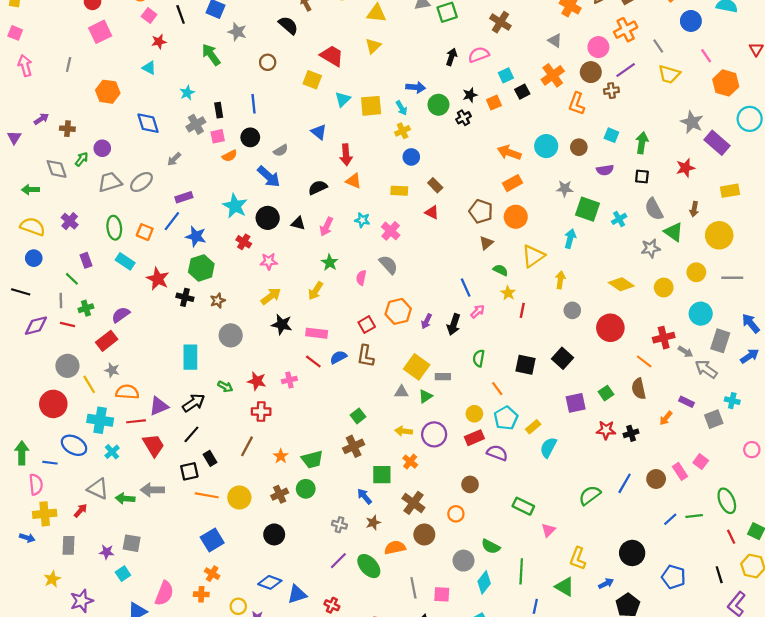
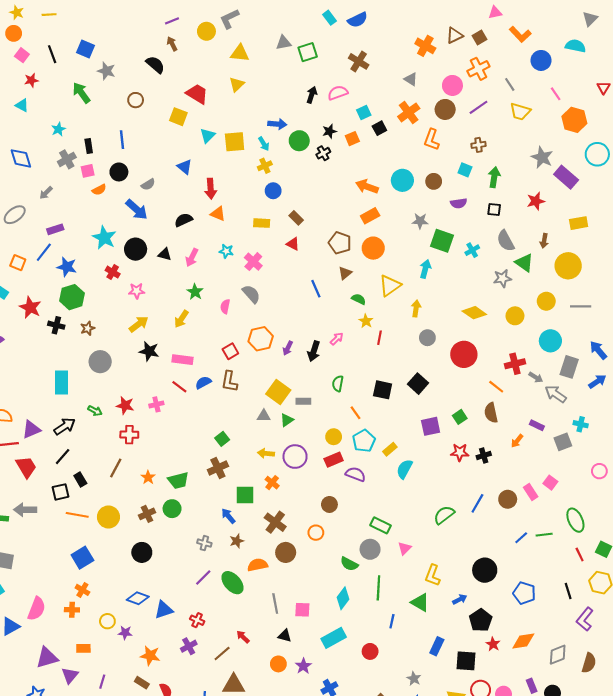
brown cross: (611, 91) -> (478, 145), moved
blue line: (466, 288) -> (316, 289), moved
gray circle: (463, 561) -> (370, 549), moved

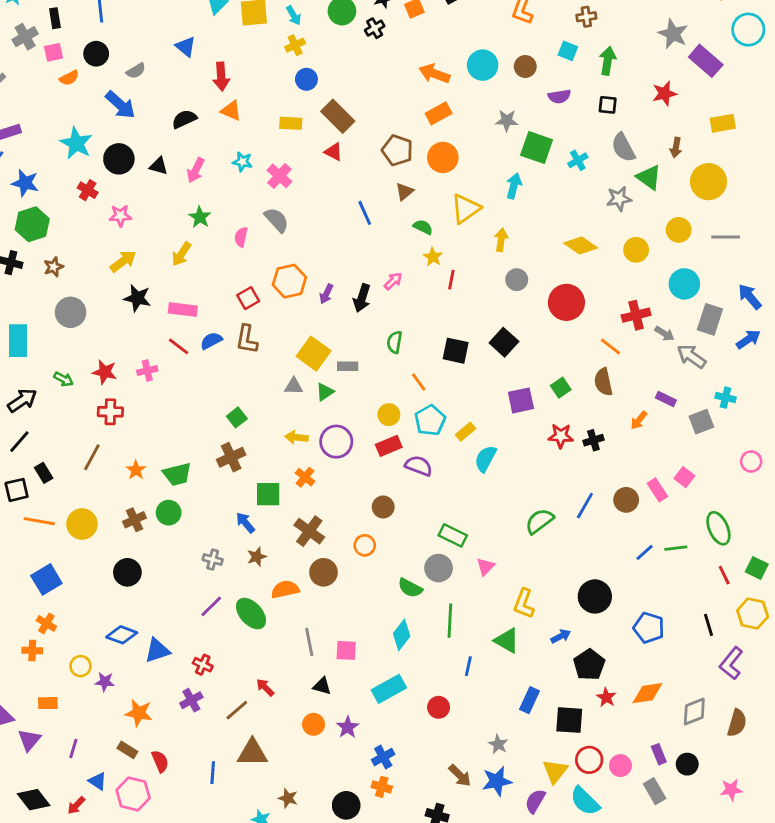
brown rectangle: (296, 218) -> (338, 116), size x1.6

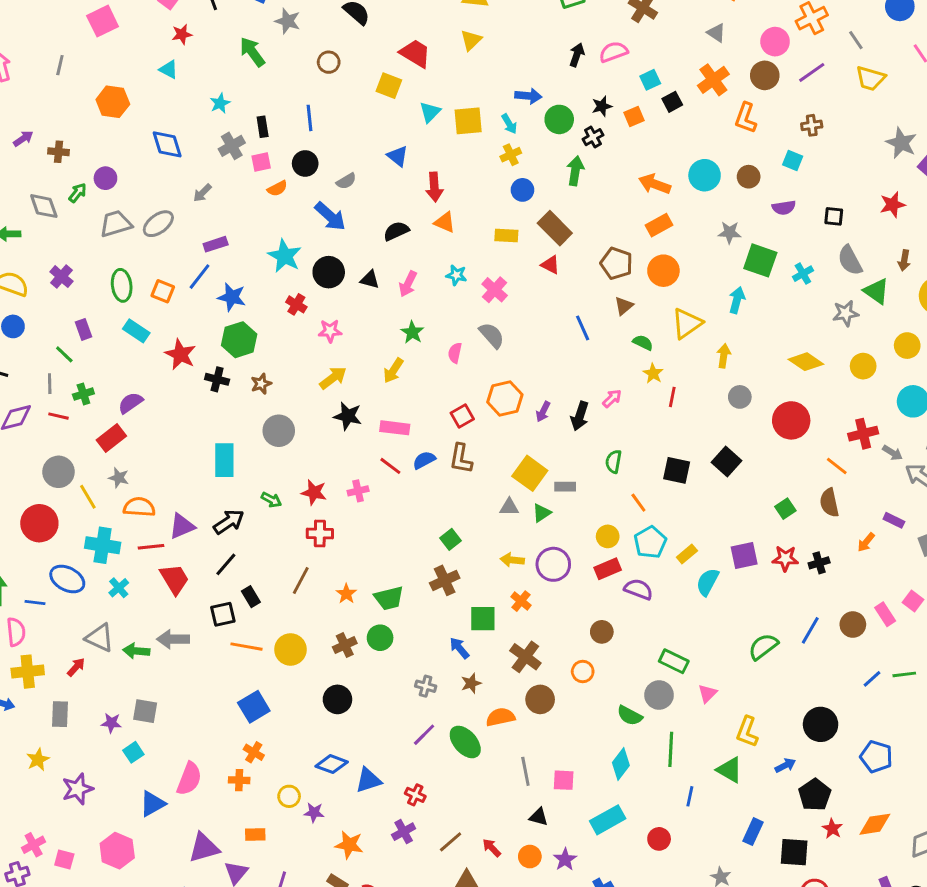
green arrow: (608, 61) -> (575, 171), moved
purple square: (521, 400) -> (744, 556), moved
red arrow: (265, 687) -> (492, 848), moved

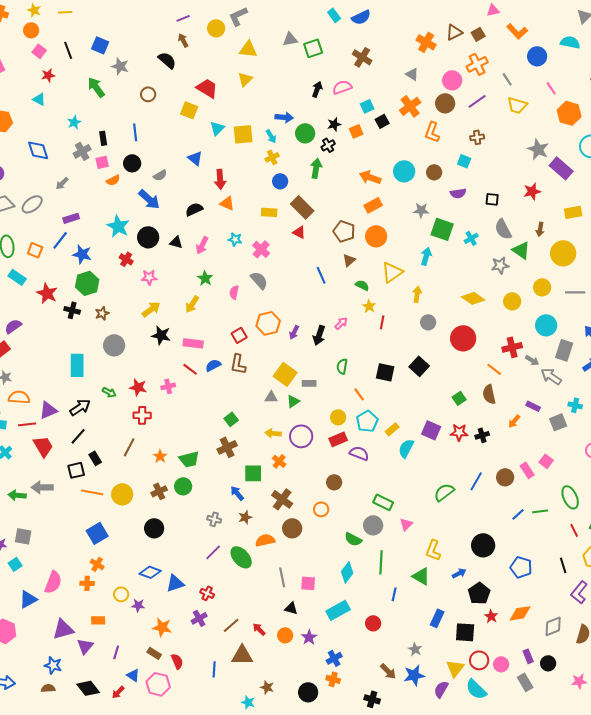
purple square: (744, 556) -> (431, 430), turned 36

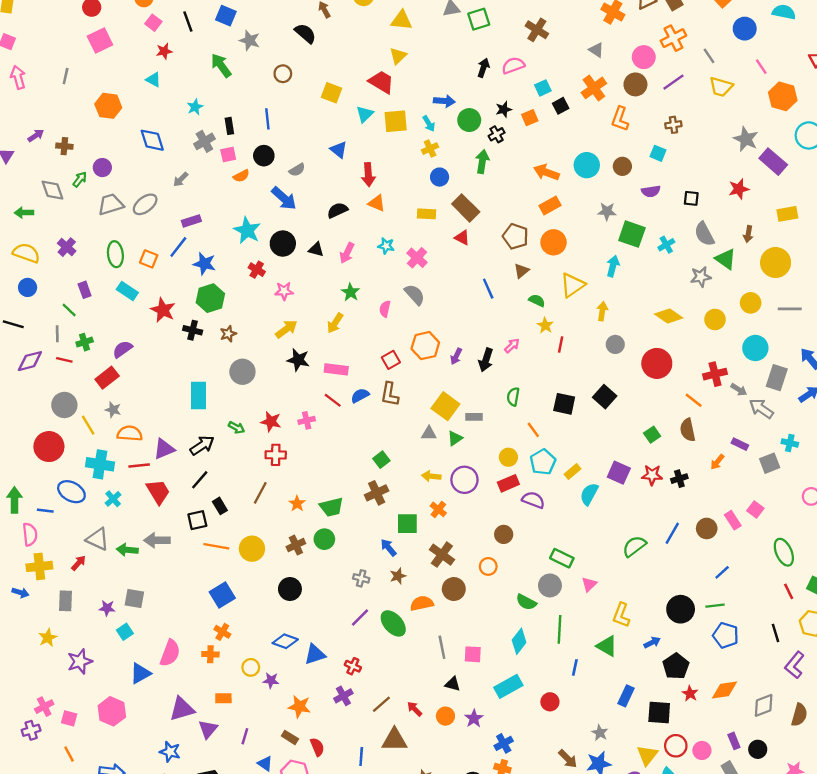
red trapezoid: (207, 88) -> (381, 82), moved
green line: (540, 511) -> (715, 606), moved

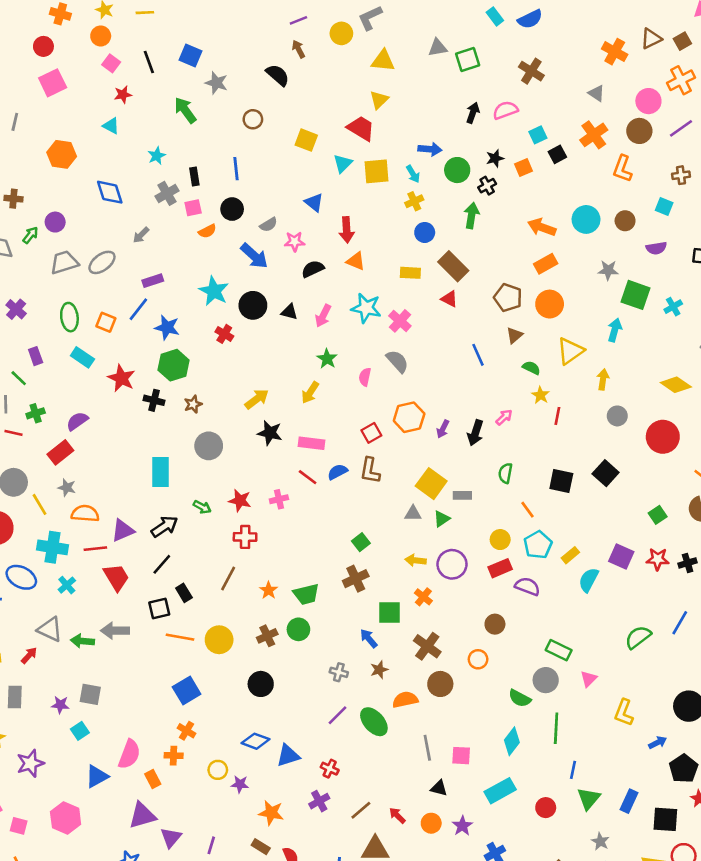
cyan star: (386, 246) -> (366, 308), size x1.6
pink star: (284, 291) -> (295, 242), moved
green triangle: (607, 646) -> (589, 798), moved, turned 40
orange rectangle: (223, 698) -> (153, 779), moved, turned 63

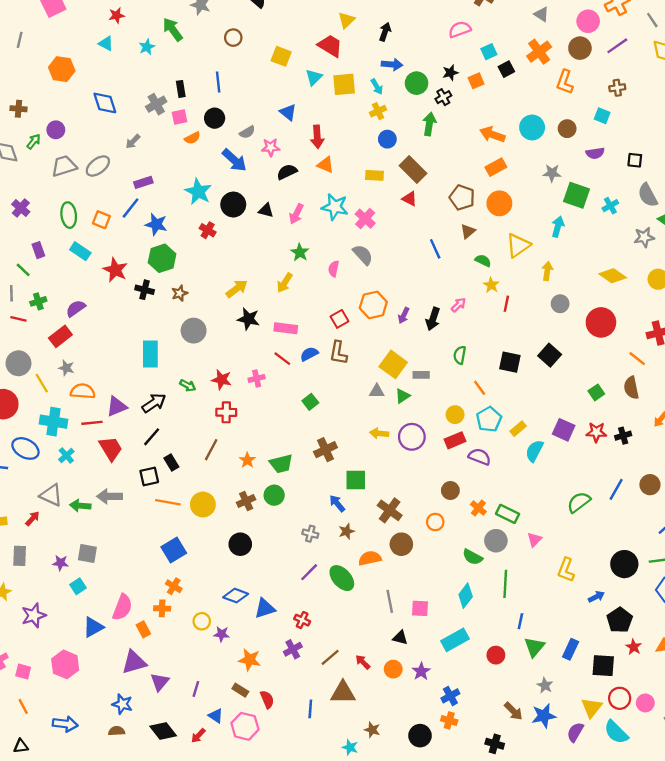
black arrow: (473, 113) -> (385, 32), moved
cyan star: (157, 156) -> (147, 47), moved
green square: (361, 542) -> (310, 402), moved
orange cross: (423, 597) -> (478, 508), moved

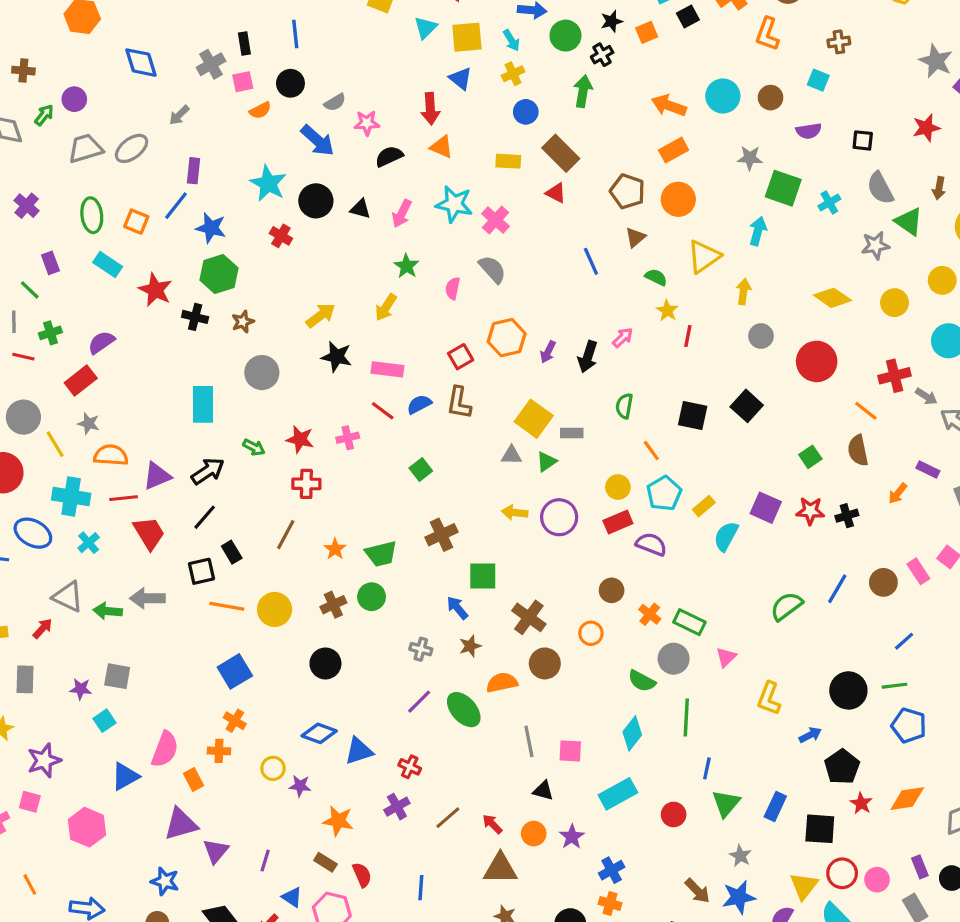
blue triangle: (288, 112) -> (461, 78), moved
purple rectangle: (143, 182) -> (194, 171), turned -66
pink square: (23, 671) -> (30, 802), moved
brown triangle: (343, 692) -> (500, 869), moved

